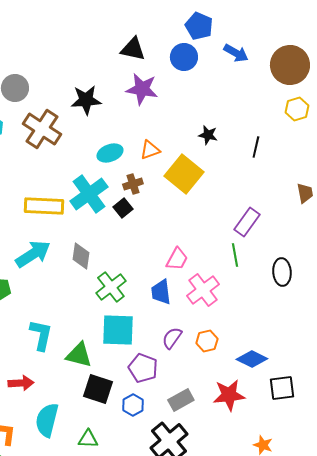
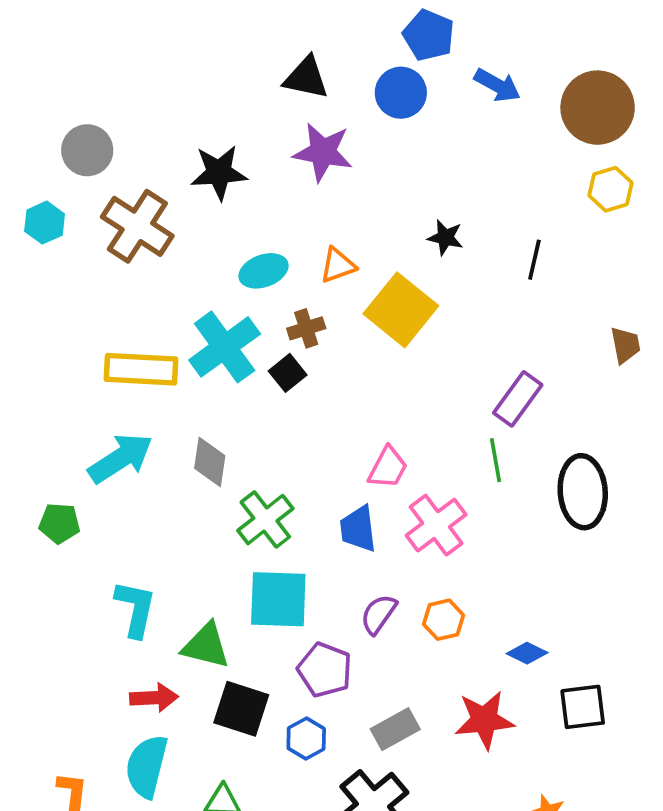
black ellipse: (282, 272) -> (583, 492), size x1.4
blue diamond: (252, 359) -> (527, 653), size x0.7
red arrow: (21, 383) -> (154, 698), moved

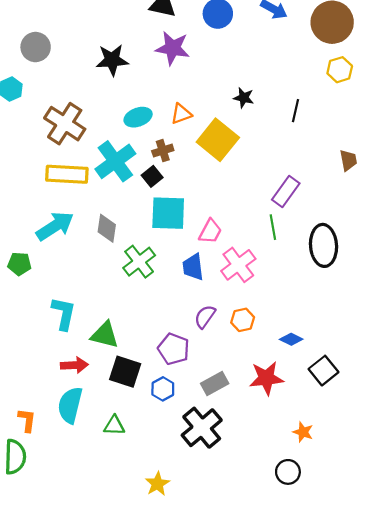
brown cross: (137, 226) -> (65, 124), moved
cyan square: (278, 599) -> (168, 213), moved
black square: (583, 707) -> (324, 371), turned -32

